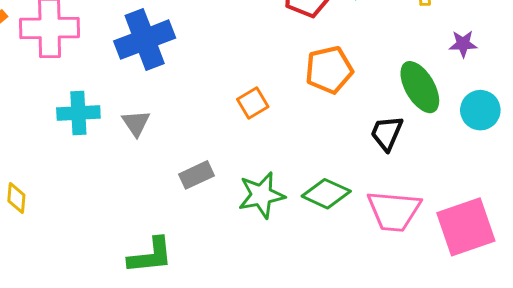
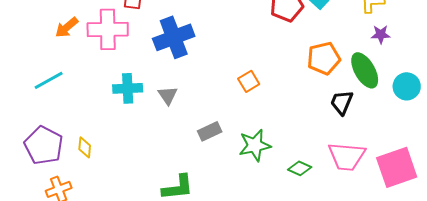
purple star: (463, 44) -> (381, 34), moved
orange pentagon: (329, 70) -> (324, 58), moved
green diamond: (326, 194) -> (300, 168), moved, size x0.7

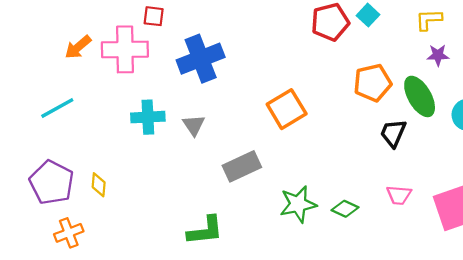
orange square: (249, 81) -> (287, 109), size x1.6
gray rectangle: (210, 131) -> (242, 166), size x1.4
green star: (255, 145) -> (298, 204), moved
pink trapezoid: (347, 156) -> (399, 195), size x0.6

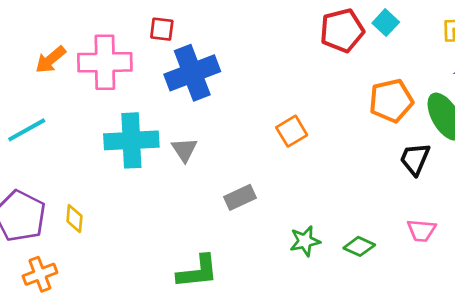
red square: (154, 16) -> (162, 29), moved
orange square: (287, 109) -> (292, 131), size x0.7
cyan cross: (148, 117) -> (131, 140), size x1.4
gray rectangle: (242, 166) -> (240, 197), size x0.7
green star: (298, 204) -> (305, 241), size x0.7

